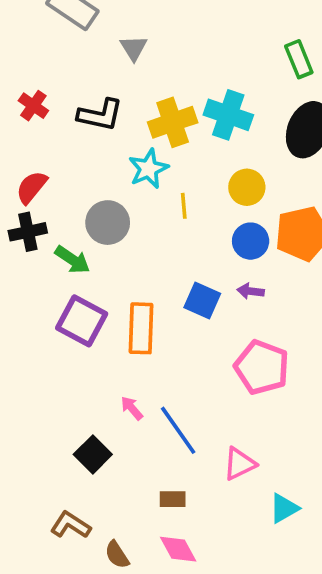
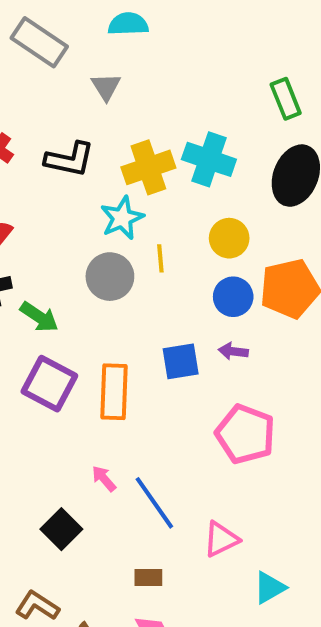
gray circle: (108, 223) -> (110, 277), moved
blue square: (202, 300) -> (181, 361), turned -33

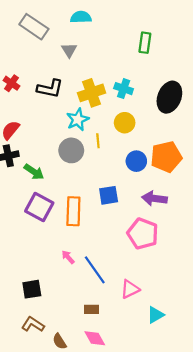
green rectangle: (286, 99) -> (145, 43), moved, turned 30
cyan cross: (209, 159) -> (124, 89), size x0.7
yellow circle: (229, 238) -> (125, 123), moved
purple arrow: (233, 351) -> (154, 198), moved, size x1.6
black square: (61, 529) -> (32, 289), moved, turned 36

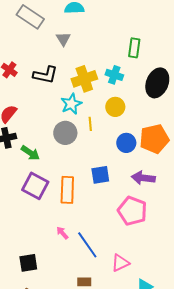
green rectangle: (145, 43) -> (134, 48), moved

